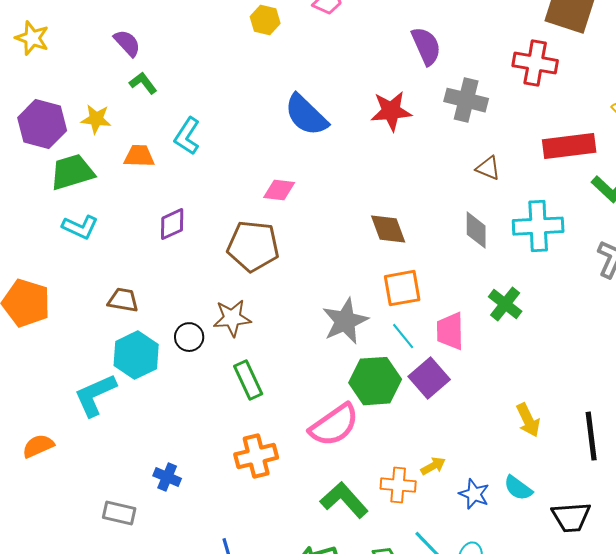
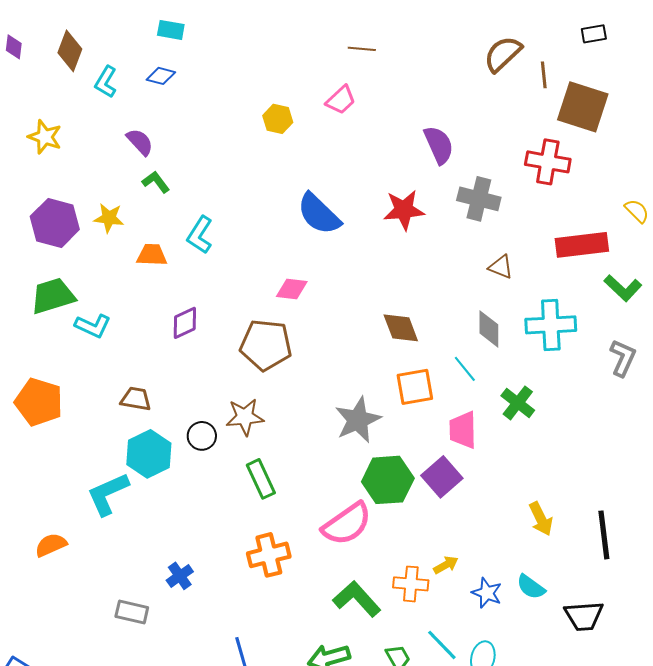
green trapezoid: (72, 172) -> (53, 296), moved
cyan line: (403, 336) -> (465, 369), moved
blue cross: (167, 477) -> (180, 576), turned 32

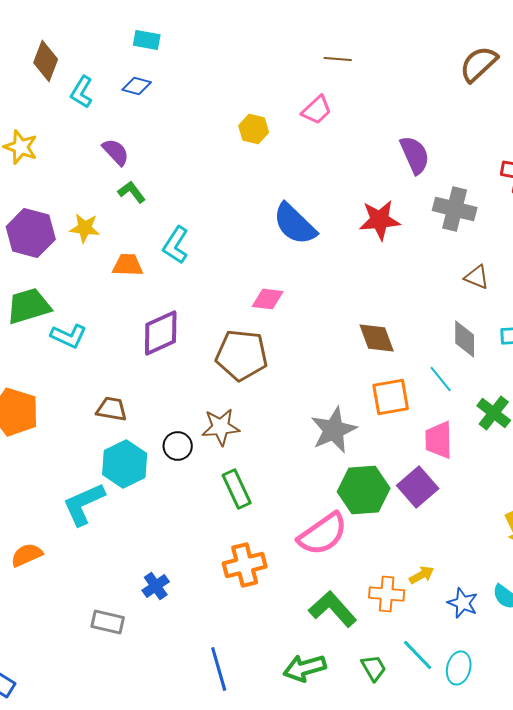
purple diamond: (185, 323) -> (161, 333), size x1.4

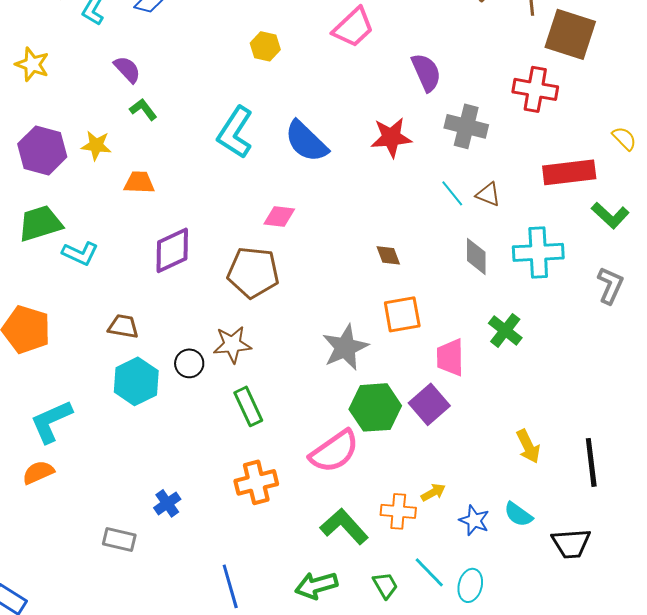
pink trapezoid: (317, 110) -> (353, 27), moved, size x1.4
cyan L-shape: (176, 245) -> (235, 132), moved, size x1.4
brown diamond: (377, 338) -> (388, 255), size x0.7
cyan line: (441, 379) -> (452, 193), moved
cyan L-shape: (84, 504) -> (51, 421), moved

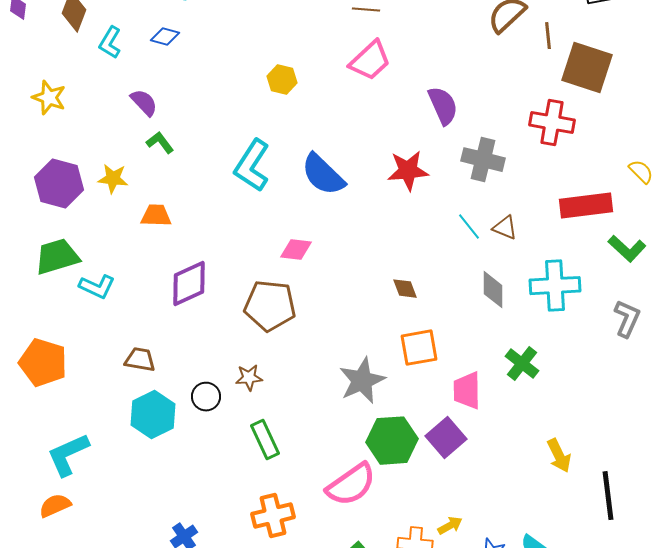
brown star: (232, 344) -> (249, 378), size x0.7
yellow arrow: (528, 446) -> (559, 456), moved

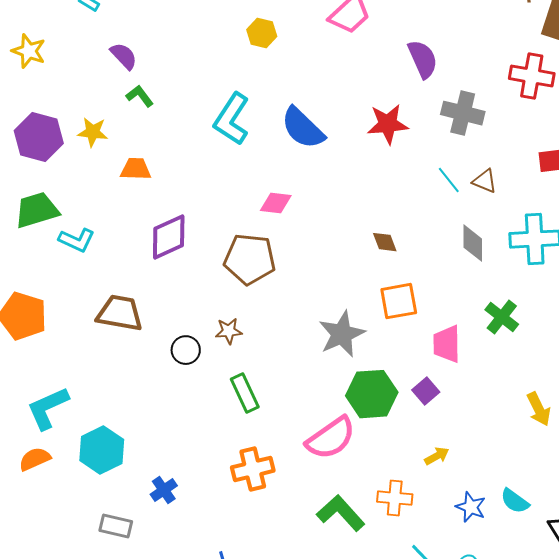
brown trapezoid: (140, 360) -> (120, 313), size x1.5
cyan hexagon: (153, 415) -> (102, 450), moved
purple square: (446, 438) -> (426, 391), size x0.7
yellow arrow: (450, 526) -> (437, 456), moved

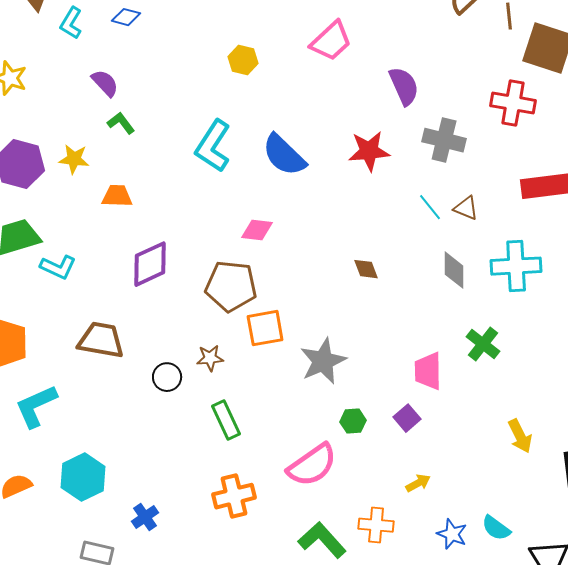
orange square: (399, 301) -> (265, 328), moved
green hexagon: (372, 394) -> (353, 421), size x0.5
cyan L-shape: (48, 408) -> (36, 406), moved

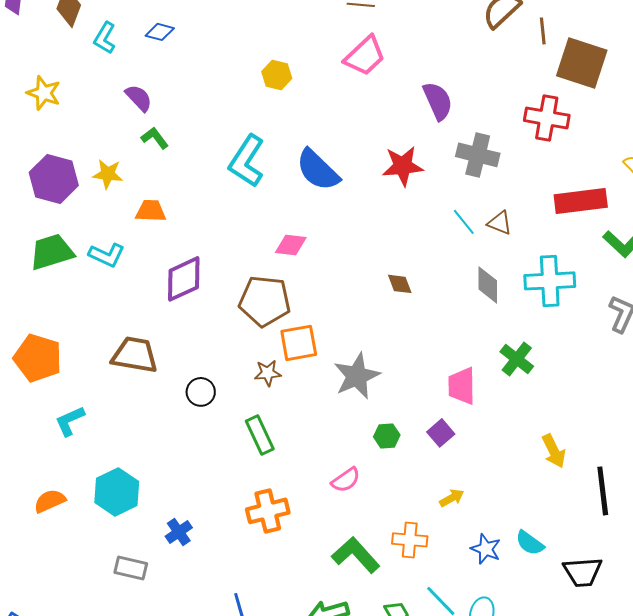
cyan L-shape: (58, 267) -> (107, 255), moved
brown star: (210, 358) -> (268, 373), moved
cyan L-shape: (36, 406) -> (70, 421), size x0.7
pink semicircle: (312, 465) -> (346, 480), size x0.6

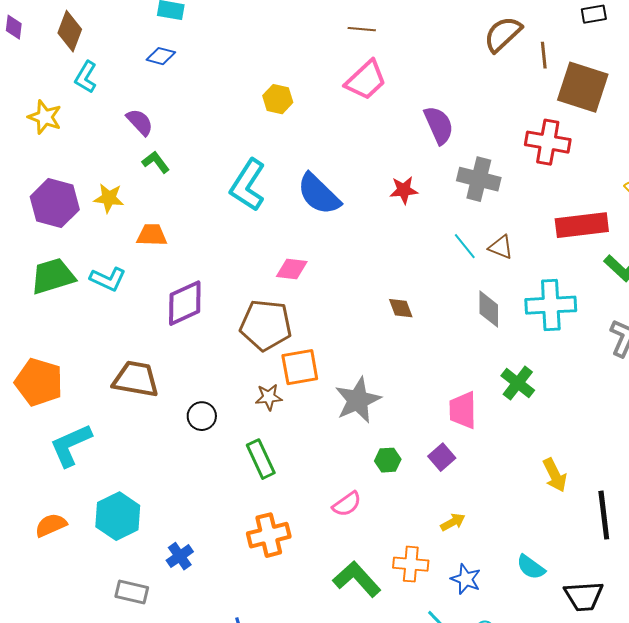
cyan L-shape: (105, 38) -> (86, 77), moved
red star: (403, 166) -> (404, 190), size x0.7
cyan L-shape: (70, 421) -> (71, 445), size x1.4
blue star: (486, 549) -> (466, 579), moved

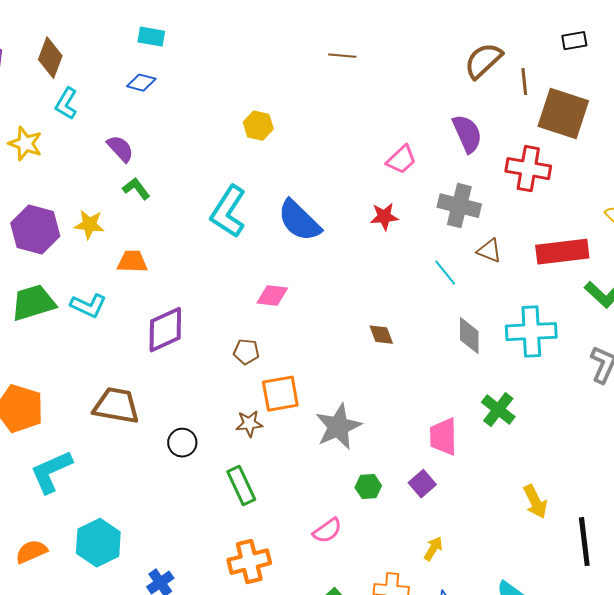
pink trapezoid: (366, 80) -> (401, 160), moved, size x0.7
purple semicircle: (439, 125) -> (467, 134), moved
brown triangle: (501, 247) -> (489, 251), moved
brown pentagon: (266, 325) -> (246, 352), size x0.5
yellow arrow: (453, 522) -> (433, 549), turned -30

